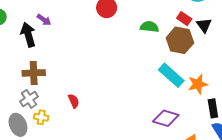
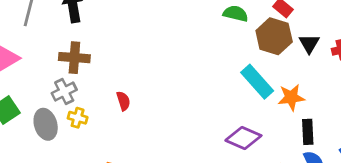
black triangle: (204, 25) -> (309, 44), moved

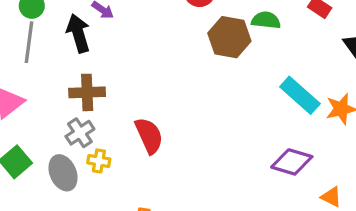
brown hexagon: (274, 36) -> (229, 37), moved
red semicircle: (123, 101) -> (149, 136), size x1.6

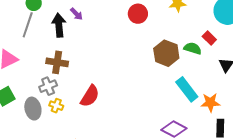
green semicircle: (266, 20) -> (193, 48), moved
brown hexagon: (229, 37) -> (166, 53), moved
red semicircle: (149, 136) -> (90, 96), turned 45

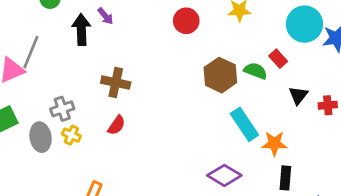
gray line: (28, 25) -> (31, 52), moved
brown cross: (57, 62) -> (116, 83), moved
red semicircle: (90, 96) -> (116, 125), size x0.7

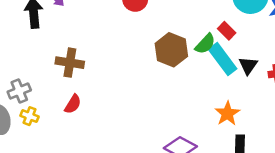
green semicircle: (256, 71) -> (205, 44), turned 115
cyan rectangle: (244, 124) -> (223, 59), moved
orange star: (274, 143) -> (227, 114), turned -30

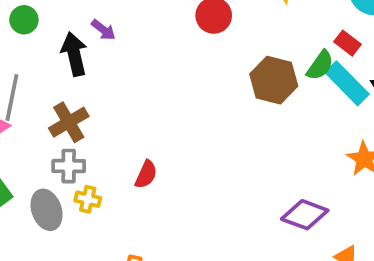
brown cross: (70, 63) -> (69, 122), moved, turned -32
gray cross: (19, 91) -> (69, 166), turned 30

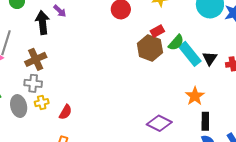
red rectangle: (348, 43) -> (157, 31), moved, turned -72
red semicircle: (146, 174) -> (65, 112), moved
yellow cross: (88, 199) -> (42, 103), turned -32

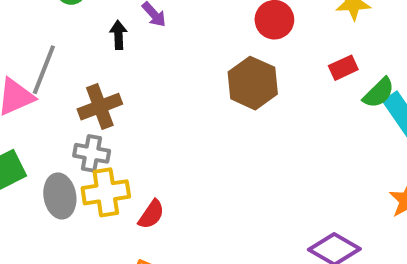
black arrow: (43, 23) -> (118, 35), size x0.6
brown hexagon: (150, 48) -> (253, 83), moved
yellow cross: (42, 103) -> (106, 192), size x1.6

